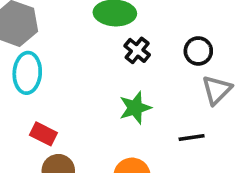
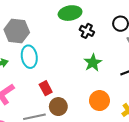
red rectangle: (43, 134) -> (46, 88), turned 48

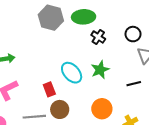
gray hexagon: (17, 31) -> (51, 18), moved
cyan ellipse: (29, 57) -> (72, 73), moved, turned -40

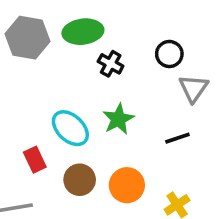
brown circle: (60, 109) -> (80, 180), moved

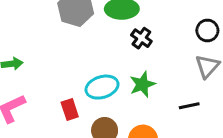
black circle: (169, 54) -> (207, 30), moved
cyan ellipse: (70, 128) -> (102, 87), turned -68

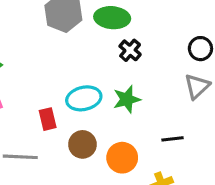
black line: (189, 106) -> (172, 139), moved

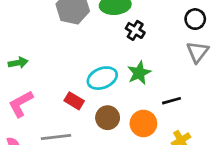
red rectangle: (48, 119) -> (74, 101), turned -36
black line: (172, 139) -> (172, 101), moved

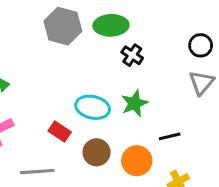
cyan ellipse: (102, 78) -> (93, 107), turned 32

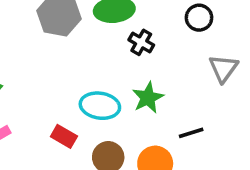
black circle: (201, 45) -> (199, 18), moved

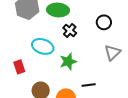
cyan ellipse: (100, 106) -> (43, 46), moved
red rectangle: (64, 136) -> (19, 67), moved, turned 32

